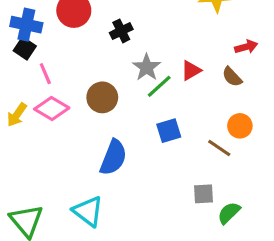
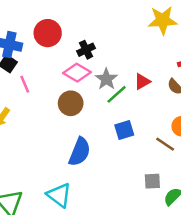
pink diamond: (52, 108) -> (77, 73), moved

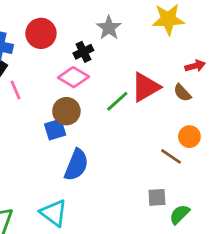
gray star: (106, 79) -> (109, 28), moved
red triangle: (142, 82) -> (146, 87), size x1.6
blue square: (124, 130) -> (55, 130), moved

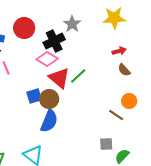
black cross: (83, 52) -> (54, 41), size x1.5
red arrow: (195, 66) -> (119, 51), moved
red triangle: (146, 87) -> (59, 78), moved, turned -50
brown circle: (66, 111) -> (49, 99), moved

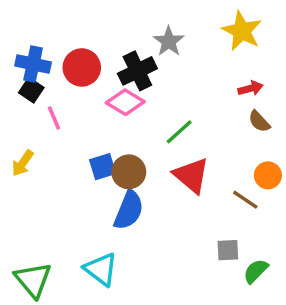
yellow star: (114, 18) -> (242, 31), turned 30
red circle: (24, 28) -> (82, 67), moved
red triangle: (59, 78) -> (191, 175), moved

